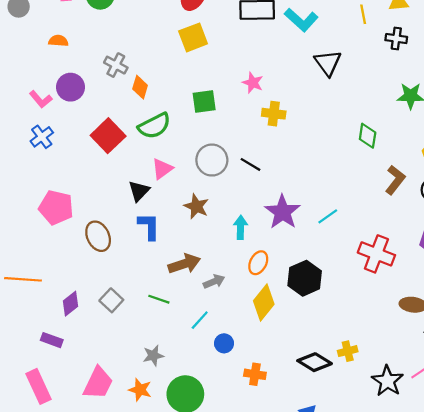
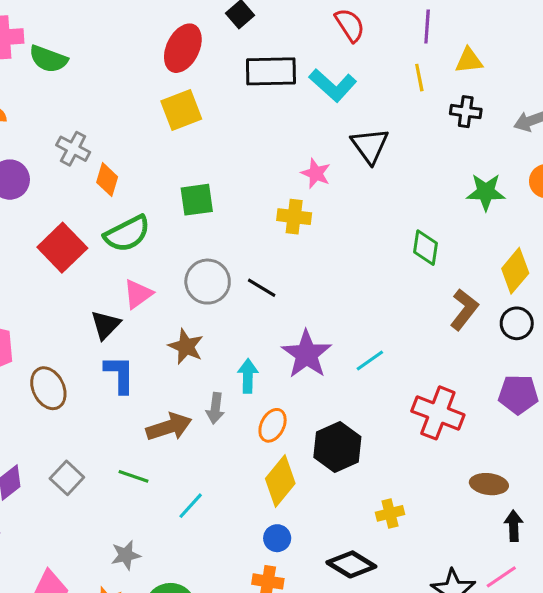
pink star: (253, 83) -> (316, 173), moved
gray arrow: (214, 282) -> (215, 408), moved, turned 120
blue circle: (224, 343) -> (277, 538), moved
yellow cross: (348, 351) -> (390, 513), moved

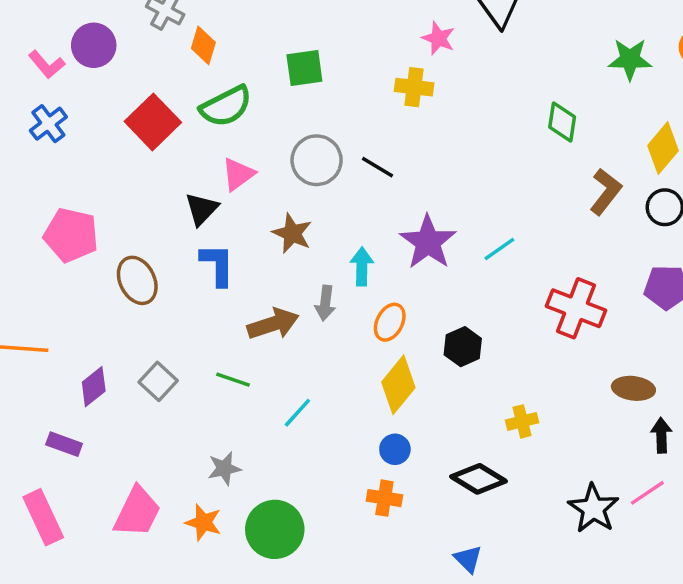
black hexagon: (337, 447) -> (463, 347), size x0.7

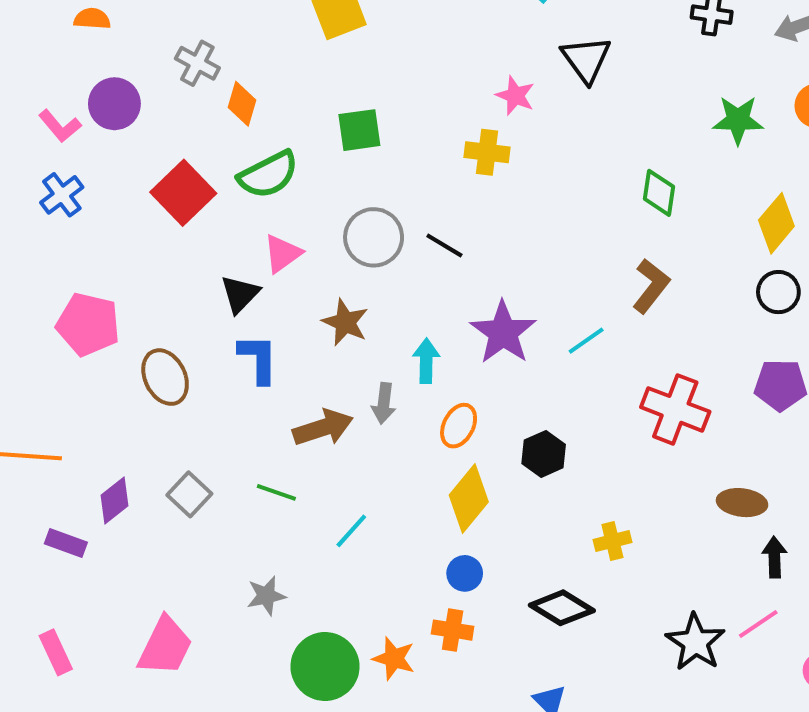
brown L-shape: (606, 192) -> (651, 286), moved
purple rectangle: (64, 444) -> (66, 543), moved
pink rectangle: (43, 517) -> (56, 652), size x0.7
orange star: (203, 522) -> (394, 658), moved

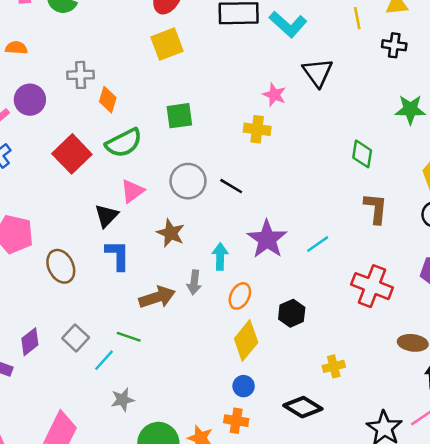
gray cross: (197, 63) -> (81, 75), turned -30
brown L-shape: (651, 286) -> (376, 208), moved, turned -32
cyan line: (351, 531) -> (104, 360), moved

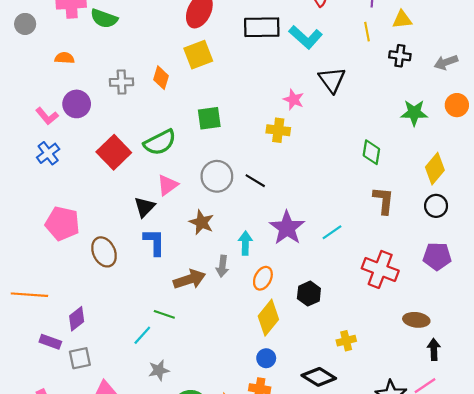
orange diamond: (108, 100) -> (161, 78), moved
gray square: (76, 338) -> (80, 358), moved, turned 35

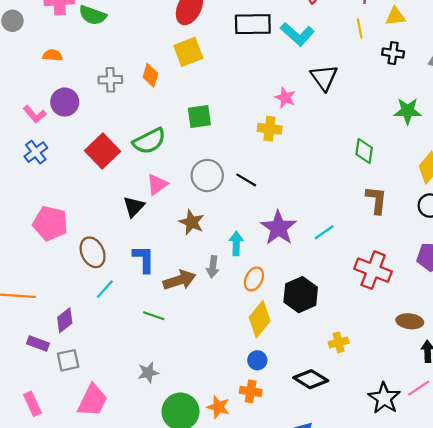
blue L-shape: (154, 242) -> (144, 259), moved
black hexagon: (309, 294) -> (301, 295), size x1.4
cyan line: (142, 335) -> (105, 289), moved

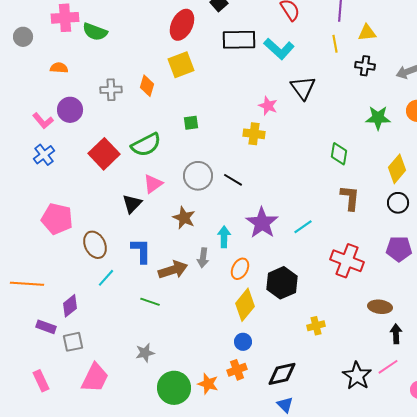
green square: (199, 117) -> (191, 123), size x0.7
black diamond: (311, 379) -> (282, 374), moved, turned -44
orange cross: (251, 391) -> (237, 370), turned -30

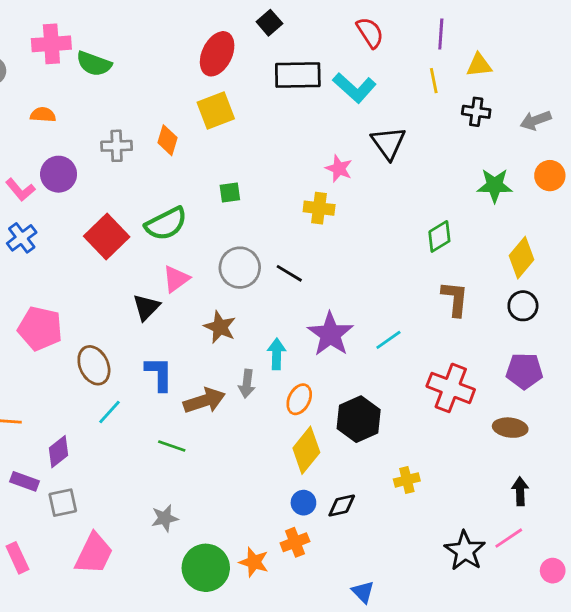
green diamond: (339, 154) -> (439, 236), turned 50
brown ellipse: (380, 307) -> (510, 428), moved
black diamond: (282, 374) -> (342, 505), moved, size x0.7

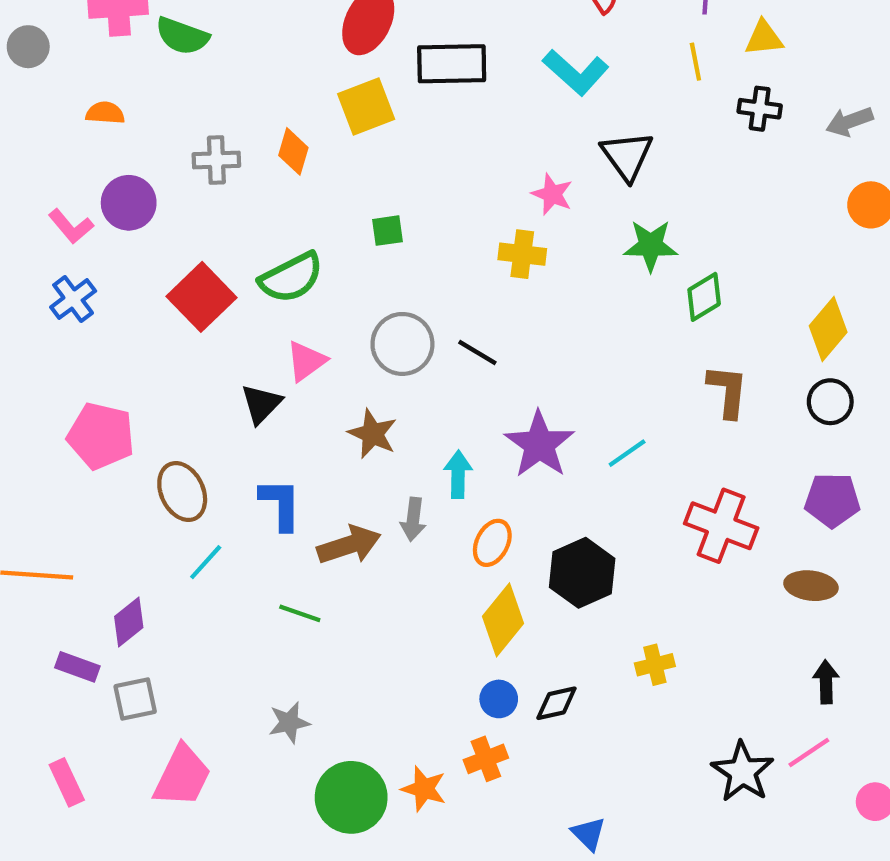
black rectangle: (298, 75) -> (452, 64), moved
green star: (495, 185) -> (651, 246), moved

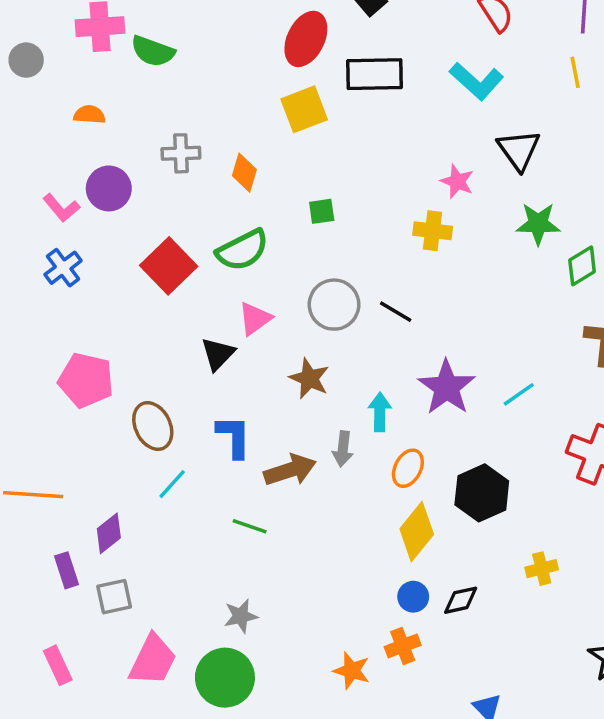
orange diamond: (293, 151) -> (244, 173), moved
purple rectangle: (77, 667) -> (67, 570), turned 52
green circle: (351, 797) -> (225, 678), moved

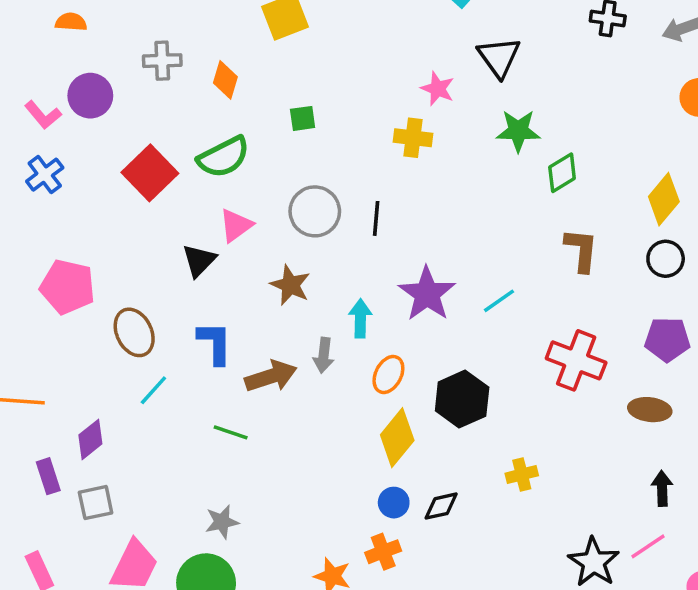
black line: (396, 312) -> (376, 218), turned 64

